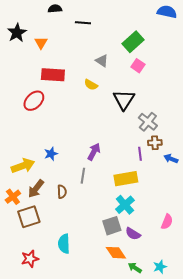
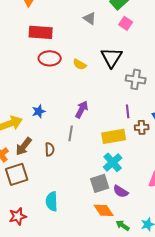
yellow semicircle: (91, 85) -> (80, 64), moved
red ellipse: (34, 101) -> (50, 58), moved, turned 45
gray cross: (148, 122) -> (136, 79), turned -30
brown cross: (155, 143) -> (142, 127), moved

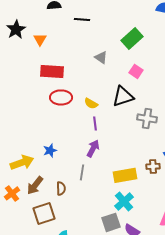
pink square: (126, 23) -> (136, 71), moved
black triangle: (112, 57) -> (123, 96), turned 40
purple line: (128, 111) -> (95, 123), moved
brown square: (17, 174) -> (44, 213), moved

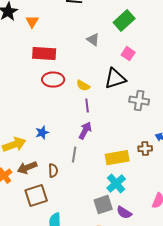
brown arrow: (35, 185) -> (27, 168), turned 30

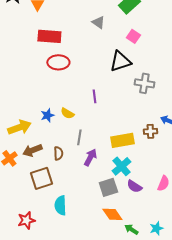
yellow semicircle: (83, 86) -> (67, 113), moved
purple line: (87, 106) -> (94, 96), moved
purple arrow: (85, 131) -> (90, 157), moved
purple semicircle: (124, 213) -> (134, 186), moved

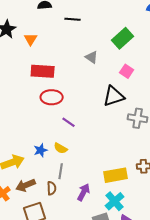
purple line: (94, 96) -> (69, 122), moved, turned -48
gray line: (79, 137) -> (61, 171), moved

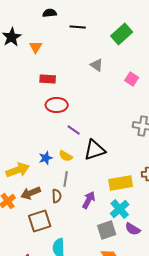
green rectangle: (123, 38) -> (122, 34), moved
red rectangle: (43, 71) -> (48, 79), size x0.7
black triangle: (114, 96) -> (95, 150), moved

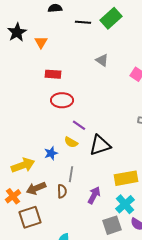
green rectangle: (122, 34) -> (111, 18), moved
yellow semicircle: (66, 156) -> (71, 142), moved
brown square: (40, 221) -> (30, 217), moved

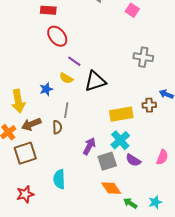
red ellipse: (62, 100) -> (57, 36), turned 50
yellow arrow: (23, 165) -> (18, 101), turned 100
purple arrow: (94, 195) -> (89, 146), moved

